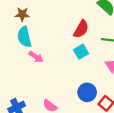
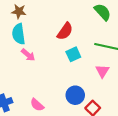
red semicircle: (81, 29) -> (65, 31), moved

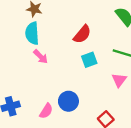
blue circle: (75, 95) -> (68, 101), moved
pink semicircle: (37, 105) -> (46, 111), turned -104

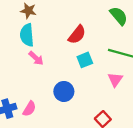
blue circle: (68, 101) -> (64, 91), moved
pink semicircle: (46, 111) -> (29, 109), moved

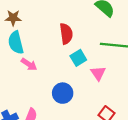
red semicircle: (77, 35) -> (66, 34), turned -36
pink triangle: (115, 80) -> (98, 73), moved

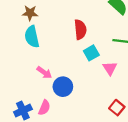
pink arrow: (29, 64) -> (44, 73), moved
blue circle: (63, 93) -> (63, 87), moved

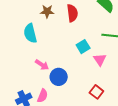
brown star: (30, 13) -> (47, 11), moved
red semicircle: (80, 30) -> (72, 13), moved
red square: (117, 108) -> (96, 92), moved

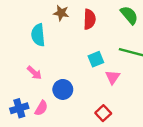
pink arrow: (42, 65) -> (34, 73), moved

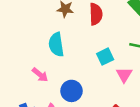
cyan semicircle: (38, 35) -> (56, 45), moved

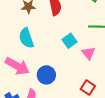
pink arrow: (40, 75) -> (17, 66), size x1.6

